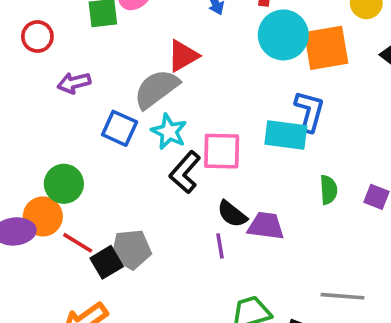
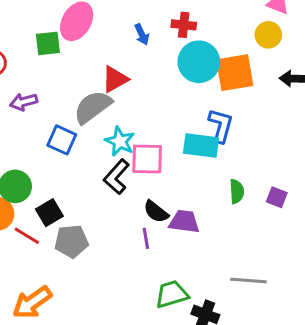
cyan star: (169, 132) -> (120, 141), moved
black square: (107, 262) -> (49, 213), moved

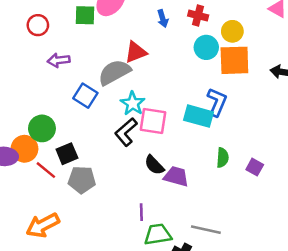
yellow circle: (268, 35) -> (232, 31), moved
cyan circle: (199, 62) -> (206, 47), size x0.7
purple line: (146, 238) -> (141, 212), moved
gray line: (248, 280) -> (206, 230), moved

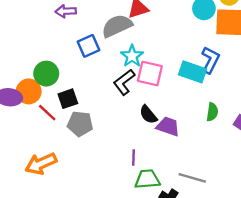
blue square: (85, 96) -> (89, 46), turned 30

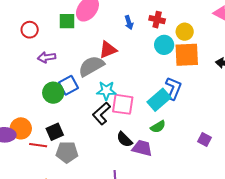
cyan star: (132, 56) -> (106, 91), turned -30
cyan rectangle: (192, 72) -> (159, 100), turned -55
green circle: (46, 74) -> (53, 93), moved
green semicircle: (212, 112) -> (158, 127), moved, turned 56
red line: (47, 113) -> (38, 145), turned -30

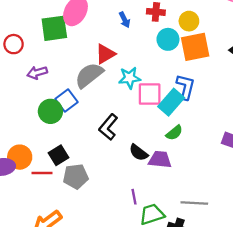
green square: (67, 21) -> (54, 28), size x1.4
cyan star: (106, 91) -> (130, 78), moved
pink square: (123, 104) -> (150, 94), moved

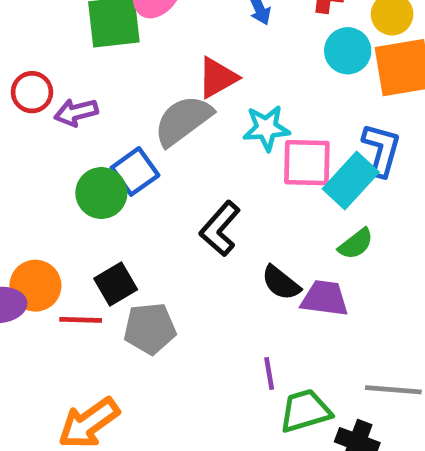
red circle: (14, 44) -> (32, 92), moved

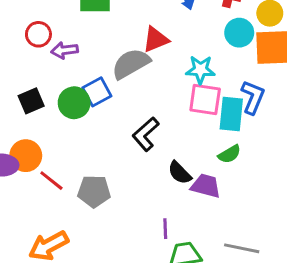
cyan star: (266, 128) -> (200, 70), moved
cyan rectangle: (351, 180) -> (231, 114), turned -44
black square: (116, 284) -> (31, 101), moved
red line: (81, 320) -> (51, 181), turned 30

